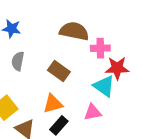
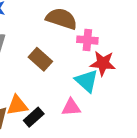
orange triangle: (53, 104) -> (17, 105), moved

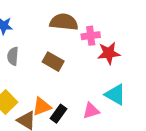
cyan triangle: (87, 81) -> (115, 94), moved
pink triangle: (71, 107) -> (91, 111), moved

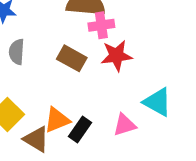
pink cross: (91, 36) -> (101, 25), moved
red star: (109, 53) -> (116, 56), moved

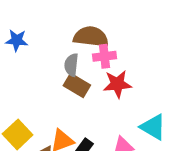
gray semicircle: (17, 52) -> (71, 65), moved

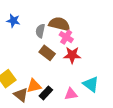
pink cross: (104, 56) -> (66, 37), turned 32
gray semicircle: (71, 65) -> (40, 31), moved

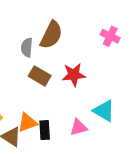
brown semicircle: (59, 24) -> (51, 35), turned 110
pink cross: (66, 37) -> (110, 36), moved
black rectangle: (46, 93) -> (45, 130), turned -40

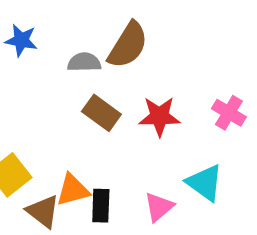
pink cross: (110, 36) -> (229, 113), moved
gray semicircle: (27, 47) -> (84, 62), turned 78
pink triangle: (79, 127) -> (159, 207), turned -30

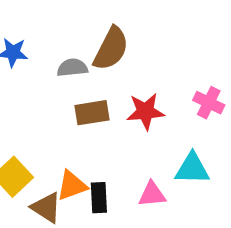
brown rectangle: (101, 113) -> (92, 113), turned -40
cyan triangle: (205, 183) -> (192, 169), turned -30
pink triangle: (159, 207) -> (152, 194), turned 40

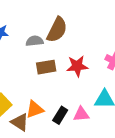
black rectangle: (99, 198) -> (60, 115), moved, turned 35

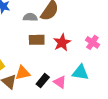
red star: (77, 66) -> (62, 43), turned -30
pink triangle: (81, 114) -> (60, 82), turned 32

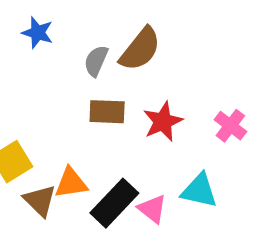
gray semicircle: (30, 17) -> (96, 61), turned -72
black rectangle: (43, 81) -> (114, 203), size x1.5

